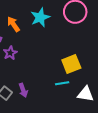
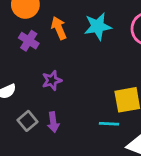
purple star: (10, 53) -> (52, 80), moved

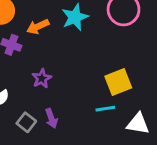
orange arrow: (59, 28) -> (38, 27), turned -80

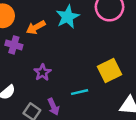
cyan line: (105, 109) -> (80, 92), moved

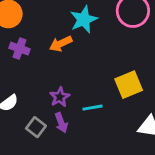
orange arrow: (36, 27) -> (61, 44), moved
purple star: (42, 72) -> (60, 97), moved

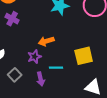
orange arrow: (61, 44) -> (46, 41), moved
purple arrow: (61, 123) -> (40, 79), moved

